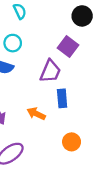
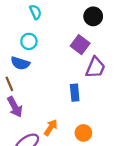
purple trapezoid: (50, 71) -> (95, 68), moved
orange arrow: (36, 114) -> (51, 127), moved, turned 98

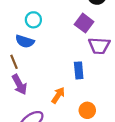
purple trapezoid: (95, 68) -> (99, 46), turned 70
orange arrow: (51, 127) -> (58, 95), moved

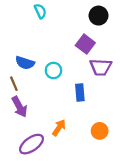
cyan circle: (33, 20) -> (53, 70), moved
orange arrow: (58, 95) -> (59, 128), moved
orange circle: (87, 110) -> (100, 131), moved

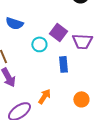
purple square: (85, 44) -> (58, 32), moved
blue semicircle: (25, 63) -> (14, 23), moved

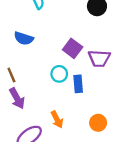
cyan circle: (39, 44) -> (59, 74), moved
orange arrow: (44, 96) -> (57, 119), turned 119

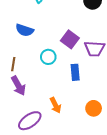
cyan circle: (59, 74) -> (48, 57), moved
brown line: (11, 75) -> (13, 64), turned 32

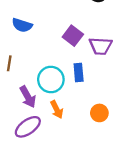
cyan circle: (48, 57) -> (51, 79), moved, size x1.5
purple arrow: (18, 86) -> (28, 97), moved

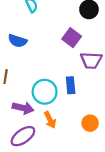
purple square: (73, 36) -> (72, 38), moved
purple arrow: (28, 97) -> (23, 108), turned -48

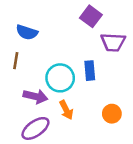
blue semicircle: (18, 41) -> (27, 32), moved

